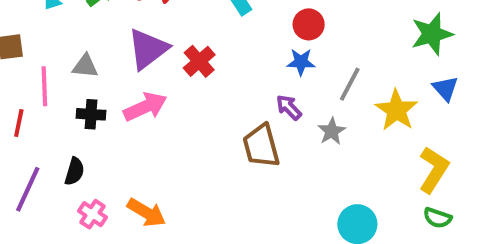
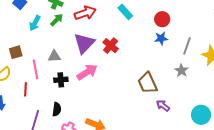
purple arrow: (289, 107) -> (163, 106), moved

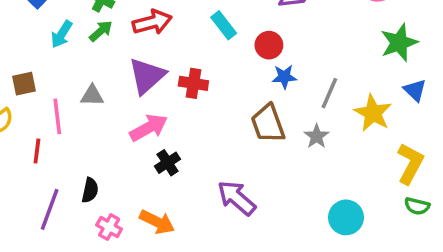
red circle: (162, 19) -> (269, 45), moved
red cross: (111, 46) -> (193, 83), turned -35
black cross: (61, 80) -> (168, 163), moved, turned -32
brown trapezoid: (148, 83) -> (268, 124), moved
purple arrow: (163, 106) -> (237, 198), moved, size x1.6

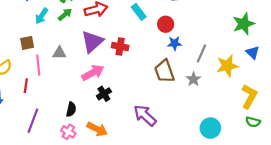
brown square: (24, 84) -> (27, 43), moved
yellow star: (373, 113) -> (227, 66), turned 30
black semicircle: (90, 190) -> (71, 109), moved

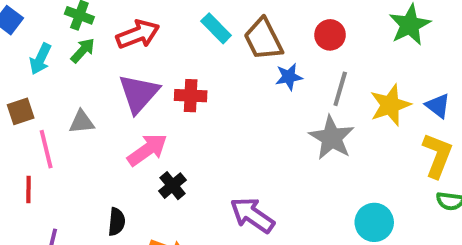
red circle: (166, 24) -> (330, 35), moved
blue triangle: (253, 52) -> (438, 106), moved
brown trapezoid: (164, 71) -> (263, 39), moved
gray star: (193, 79) -> (332, 138), size x1.6

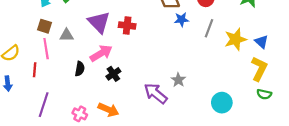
purple triangle: (139, 94) -> (99, 22), turned -30
brown square: (21, 111) -> (44, 26), moved, turned 32
gray star: (332, 138) -> (178, 80), moved, size x0.6
black semicircle: (117, 222) -> (80, 69), moved

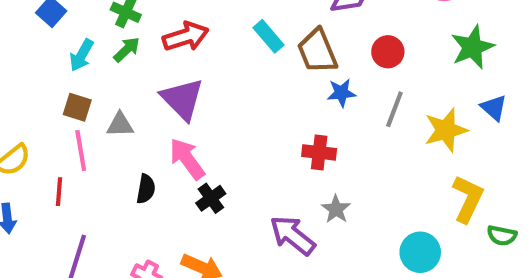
red cross: (127, 26) -> (319, 152), moved
blue triangle: (262, 42) -> (494, 108), moved
pink arrow: (101, 53) -> (187, 159), turned -95
yellow L-shape: (259, 69) -> (468, 199), moved

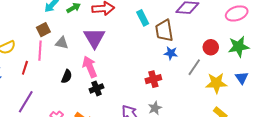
red circle: (388, 52) -> (211, 47), moved
brown square: (77, 107) -> (43, 30), turned 32
red cross: (319, 152) -> (153, 79), turned -35

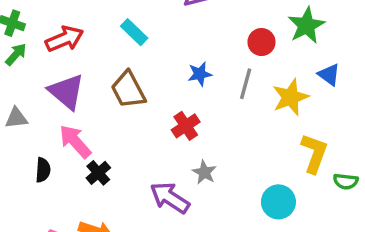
brown trapezoid: (164, 31) -> (128, 90), moved

